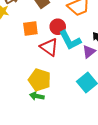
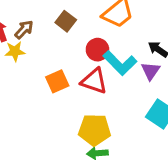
orange square: (30, 28) -> (57, 81), moved

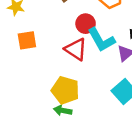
orange square: (57, 81) -> (27, 40), moved

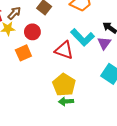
red circle: (86, 24) -> (32, 32), moved
yellow pentagon: (65, 90) -> (64, 85), turned 30

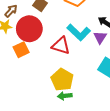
red circle: (32, 32) -> (29, 29), size x1.6

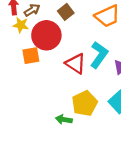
cyan L-shape: (79, 32) -> (99, 55), turned -115
yellow pentagon: (62, 80) -> (85, 103), moved

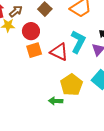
red circle: (46, 35) -> (31, 31), size x0.7
orange square: (31, 56) -> (34, 50), moved

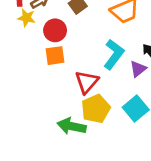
red triangle: (59, 52) -> (87, 82), moved, turned 36
green arrow: (56, 101) -> (72, 126), size x1.5

